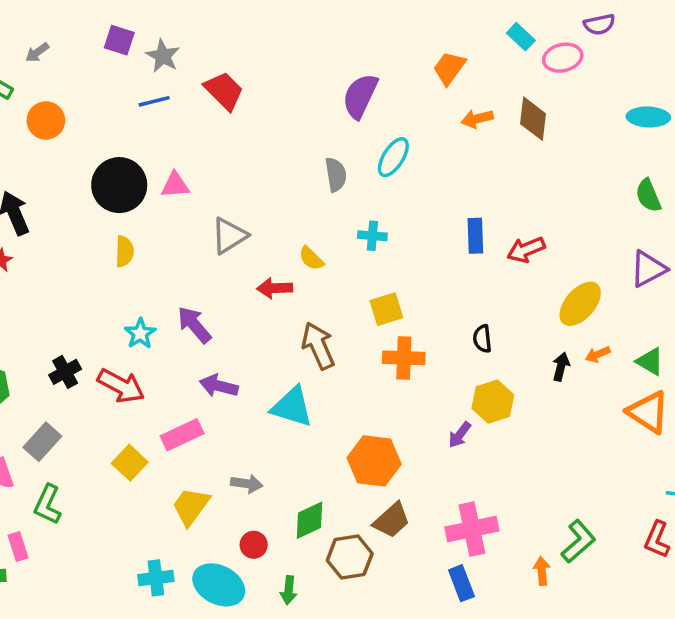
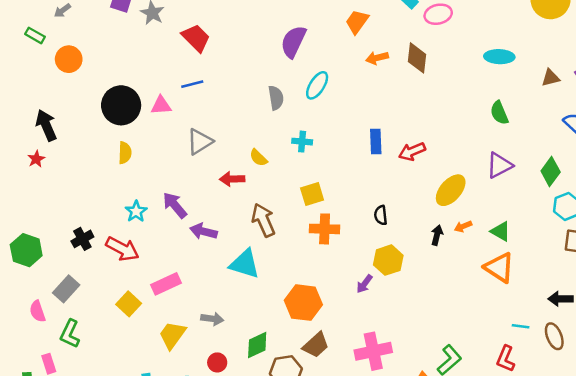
blue line: (154, 101) -> (192, 84), moved
purple arrow: (219, 386) -> (203, 231), moved

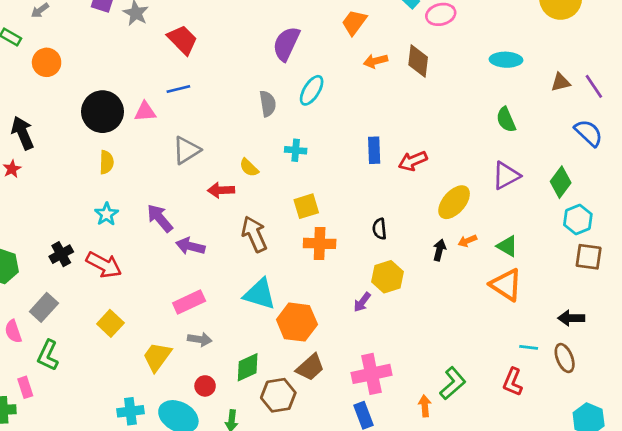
cyan star: (136, 211) -> (106, 214), moved
cyan triangle: (245, 264) -> (260, 294), moved
pink rectangle: (166, 284) -> (189, 302), moved

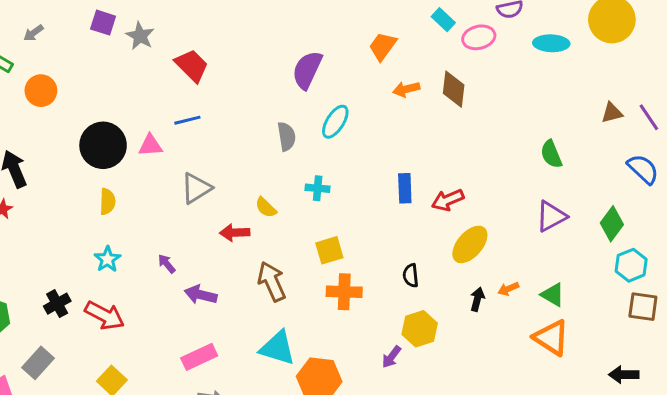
cyan ellipse: (506, 60) -> (551, 43), moved
yellow ellipse: (454, 202) -> (470, 244), moved
purple arrow: (160, 218) -> (167, 264), size x0.6

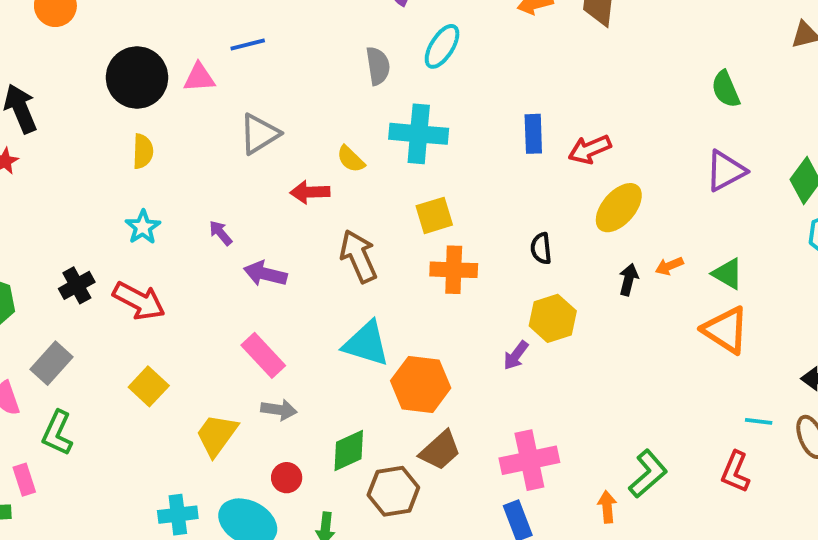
cyan cross: (318, 188) -> (419, 134), size x1.8
pink rectangle: (199, 357) -> (263, 355), turned 72

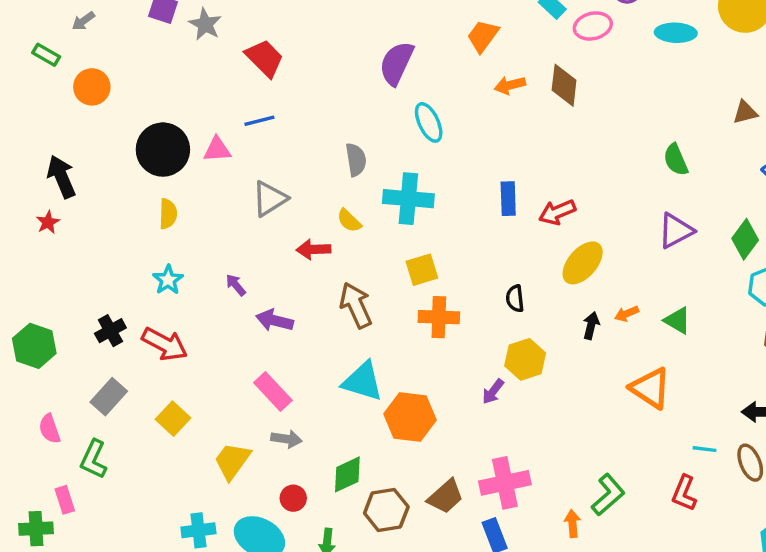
cyan ellipse: (442, 46) -> (429, 122), turned -57
gray semicircle: (378, 66) -> (356, 160), moved
orange triangle: (726, 330) -> (650, 388), moved
gray rectangle: (52, 363) -> (109, 397), moved
brown trapezoid: (440, 450) -> (446, 496), moved

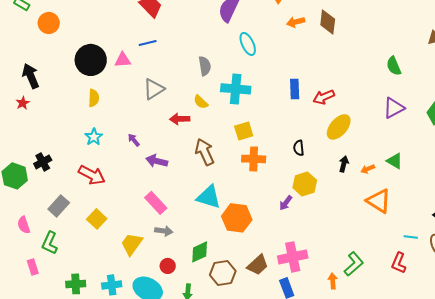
orange arrow: (627, 314) -> (368, 169), moved
black cross: (110, 331) -> (43, 162), moved
green cross: (36, 529) -> (76, 284), moved

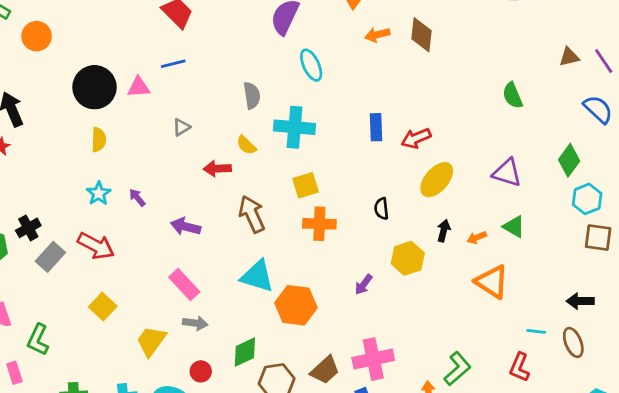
gray triangle: (154, 89) -> (181, 127), size x0.6
purple triangle: (394, 108) -> (507, 173), moved, turned 45
purple arrow: (134, 140) -> (137, 198), moved
yellow hexagon: (305, 184) -> (408, 258), moved
gray rectangle: (59, 206) -> (50, 257), moved

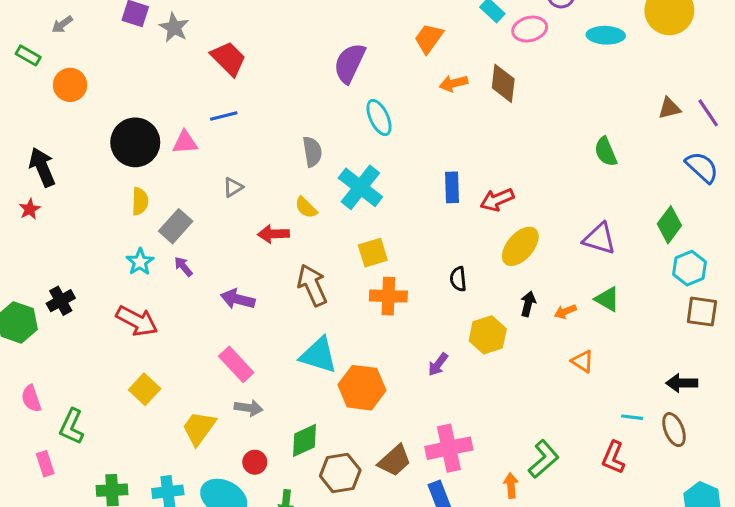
cyan cross: (295, 127) -> (360, 187), turned 33
gray rectangle: (50, 257) -> (176, 226), moved
orange triangle: (492, 282) -> (582, 361), size x0.6

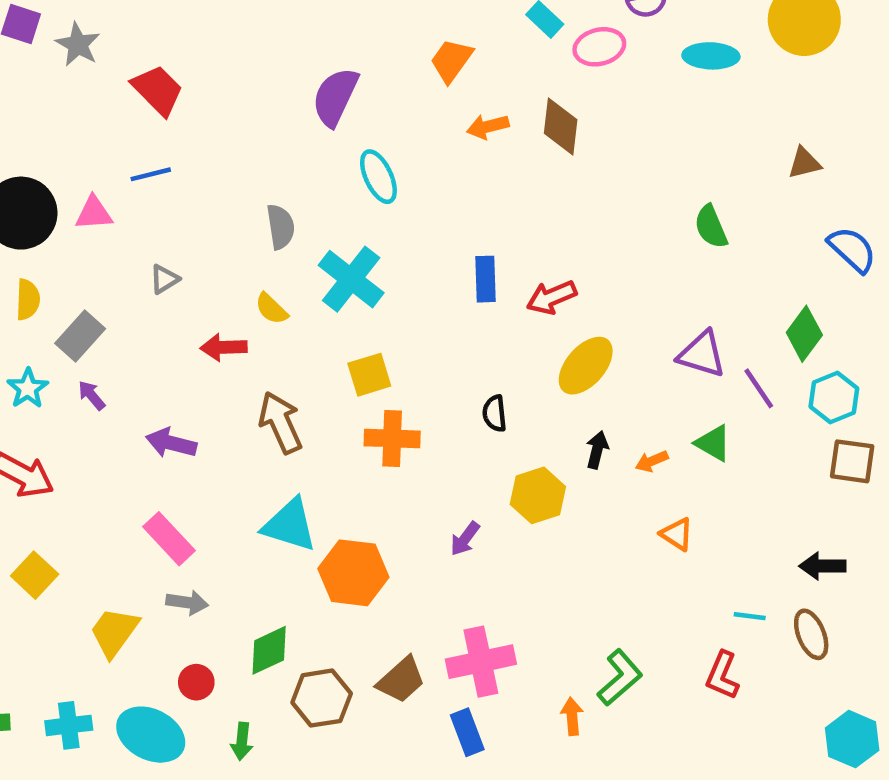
purple line: (708, 113) -> (759, 388), moved

